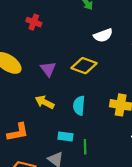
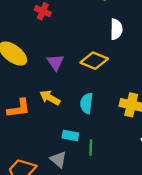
white semicircle: (103, 35) -> (116, 29), turned -72
orange L-shape: (18, 132) -> (19, 108), moved

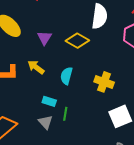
white semicircle: (116, 29) -> (99, 16), size x1.4
gray triangle: (58, 159) -> (45, 122), moved

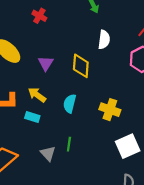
white semicircle: (99, 16) -> (104, 40), size x0.7
yellow diamond: (77, 41) -> (81, 66), turned 65
cyan rectangle: (49, 101) -> (32, 117), moved

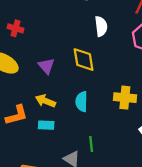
red cross: (39, 16) -> (15, 28), moved

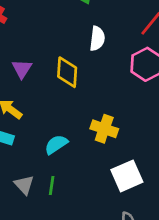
cyan semicircle: (82, 102) -> (56, 144), moved, turned 42
green line: (91, 144) -> (52, 185), moved

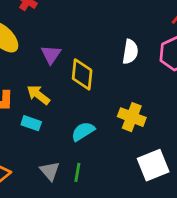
white semicircle: (97, 39) -> (130, 52), moved
yellow diamond: (67, 72) -> (82, 74), moved

